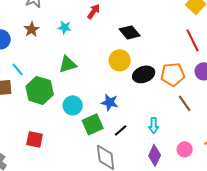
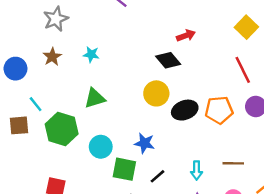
red arrow: (94, 11) -> (186, 35), moved, turned 35
brown line: (185, 103) -> (233, 163), moved, turned -54
green square: (93, 124) -> (124, 169), turned 35

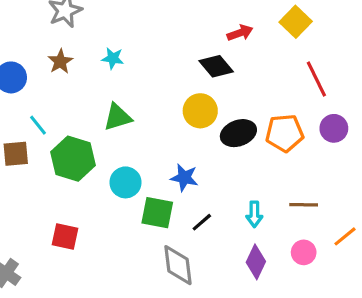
yellow square: (246, 27) -> (296, 22), moved

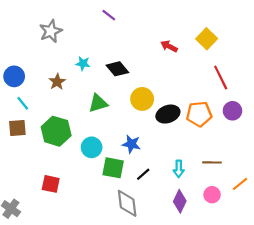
red arrow: (240, 33) -> (169, 46), turned -133
brown star: (60, 62) -> (57, 82), moved
black diamond: (216, 66) -> (117, 69), moved
green triangle: (118, 117) -> (98, 103), moved
cyan line: (38, 125) -> (23, 103), moved

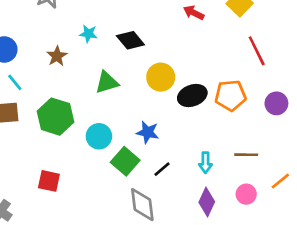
purple circle: (232, 111) -> (276, 103), moved
green square: (113, 168) -> (125, 161), turned 30

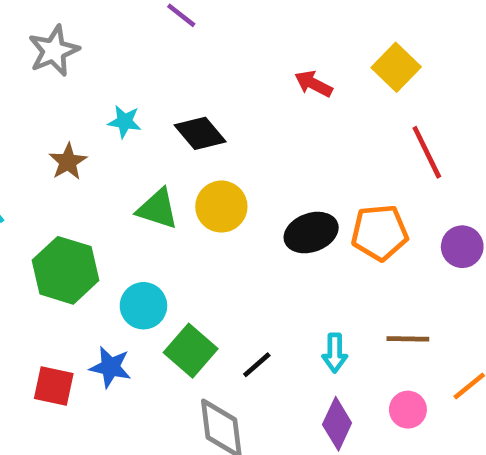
yellow circle: (161, 77) -> (221, 207), moved
green triangle: (107, 82) -> (158, 209), turned 35
blue star: (148, 132) -> (110, 367), moved

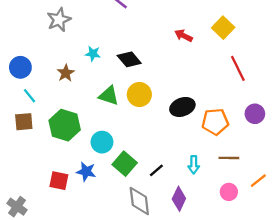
orange pentagon: (380, 233) -> (215, 122), moved
purple diamond: (337, 424) -> (179, 199), moved

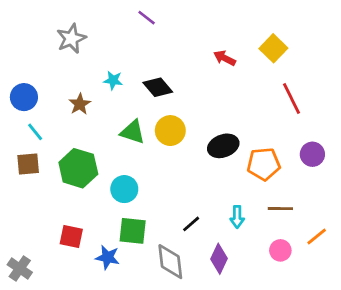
green square: (125, 164) -> (133, 231), moved, turned -35
blue star: (86, 172) -> (108, 257), moved

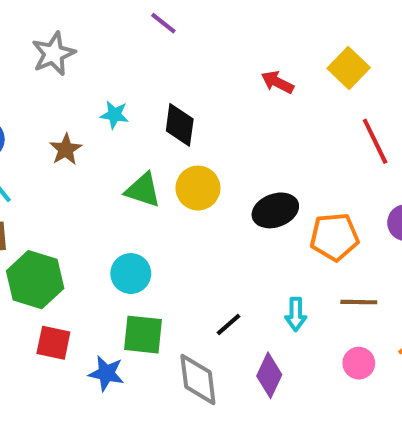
black diamond: (158, 87) -> (180, 125), turned 48
green hexagon: (78, 168) -> (35, 280), moved

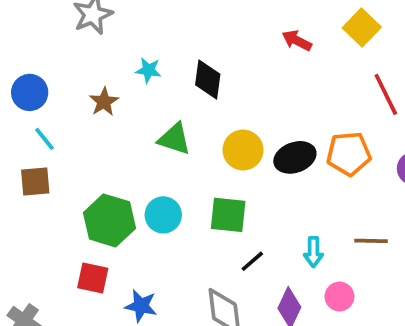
yellow circle: (198, 188) -> (243, 150), moved
orange pentagon: (334, 237) -> (349, 154), moved
green hexagon: (35, 280) -> (109, 220), moved
green square: (143, 335) -> (228, 215), moved
pink circle: (359, 363) -> (339, 297), moved

